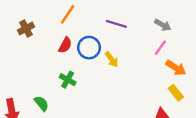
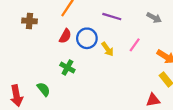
brown cross: (26, 29) -> (29, 21), turned 32
pink line: (160, 48) -> (135, 45), moved

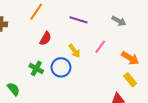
red semicircle: (65, 36) -> (46, 38), moved
blue circle: (87, 38) -> (61, 67), moved

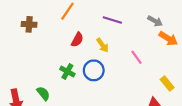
pink line: (100, 47) -> (136, 57), moved, turned -72
yellow arrow: (74, 51) -> (102, 45), moved
orange arrow: (130, 58) -> (168, 39), moved

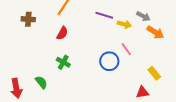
red semicircle: (77, 40) -> (62, 33), moved
yellow arrow: (102, 45) -> (124, 24), moved, turned -40
blue circle: (94, 70) -> (109, 61), moved

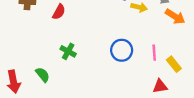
red semicircle: (62, 33) -> (59, 12), moved
pink line: (126, 49) -> (154, 53), moved, turned 32

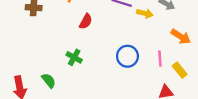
red semicircle: (59, 12) -> (86, 21), moved
orange arrow: (175, 17) -> (181, 37), moved

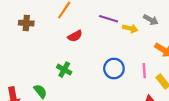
red semicircle: (86, 21) -> (75, 36), turned 32

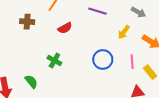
brown cross: (26, 23) -> (27, 22), moved
yellow arrow: (130, 28) -> (124, 32), moved, turned 112

